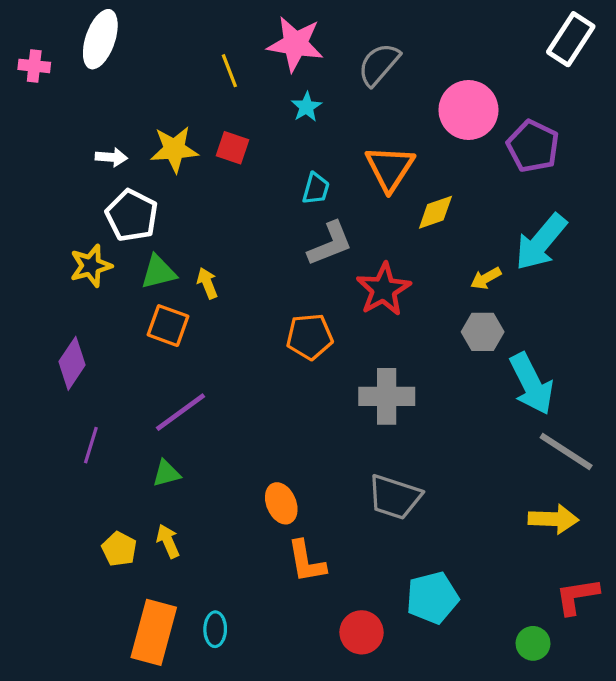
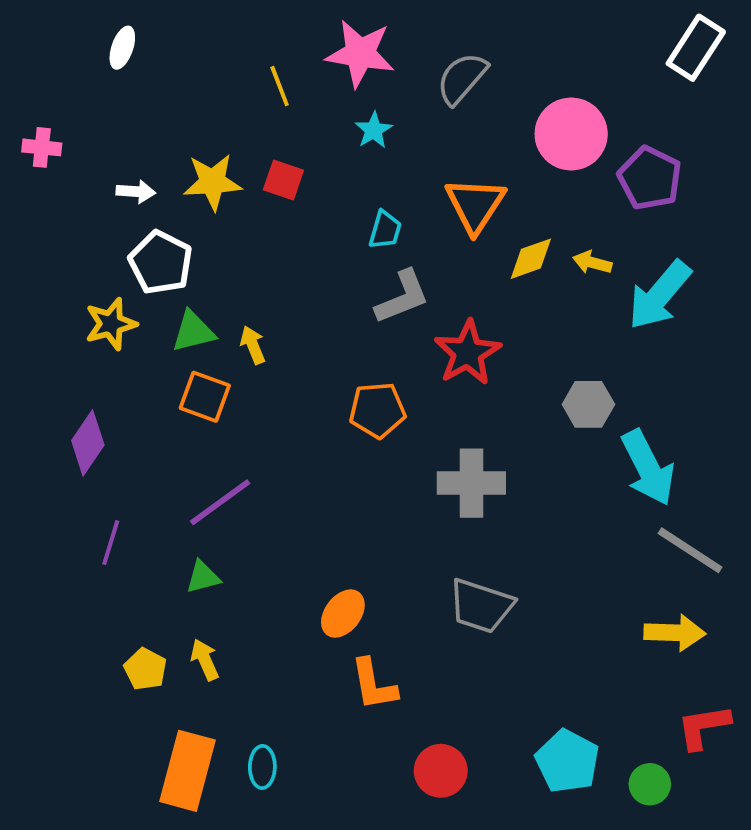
white ellipse: (100, 39) -> (122, 48), size x0.6
pink cross: (34, 66) -> (42, 147), moved
yellow arrow: (486, 278) -> (592, 263), moved, turned 44
orange ellipse: (281, 503) -> (343, 614), turned 60
cyan pentagon: (432, 598) -> (567, 761), moved, turned -30

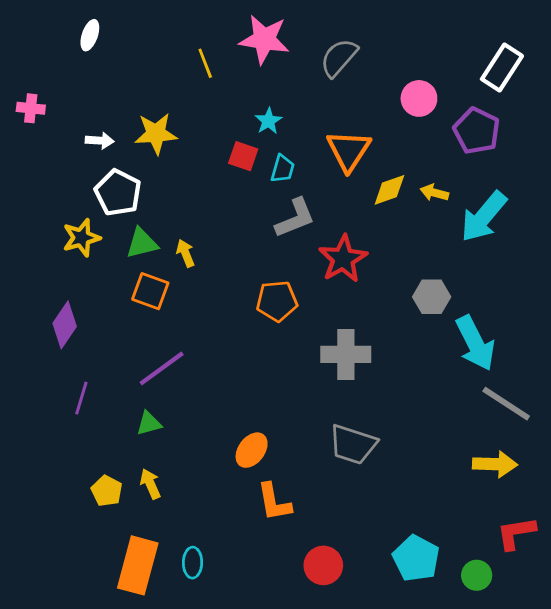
white rectangle: (696, 48) -> (502, 68), moved
cyan star: (374, 130) -> (268, 121), moved
pink circle: (571, 134) -> (419, 98), size x0.7
red square: (283, 180) -> (243, 156), moved

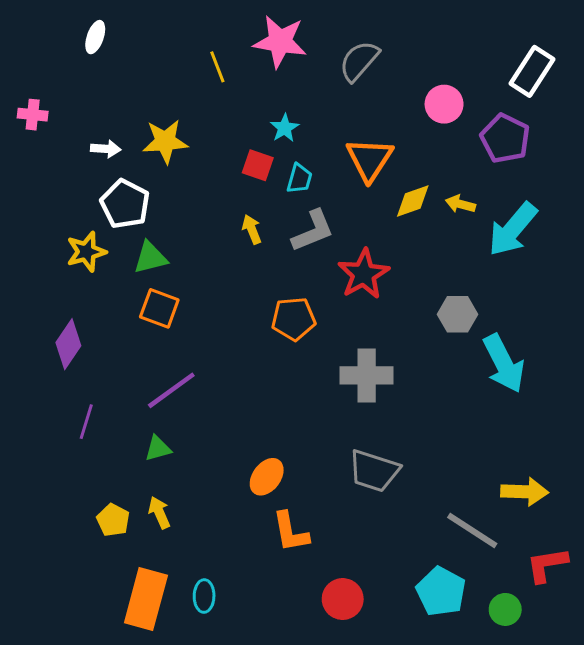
yellow arrow: (185, 253) -> (252, 229), moved
gray line: (506, 404) -> (472, 530), moved

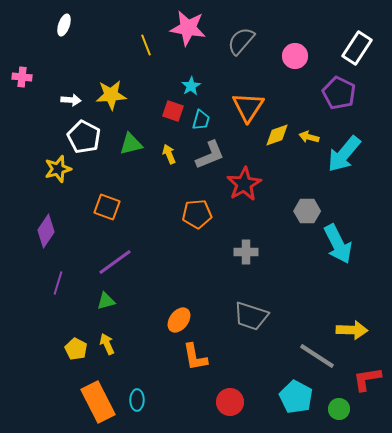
pink circle: (444, 104) -> (295, 56), moved
green triangle: (150, 258) -> (131, 144), moved
gray cross: (367, 375) -> (246, 252), size x0.7
orange rectangle: (146, 599) -> (98, 402), turned -42

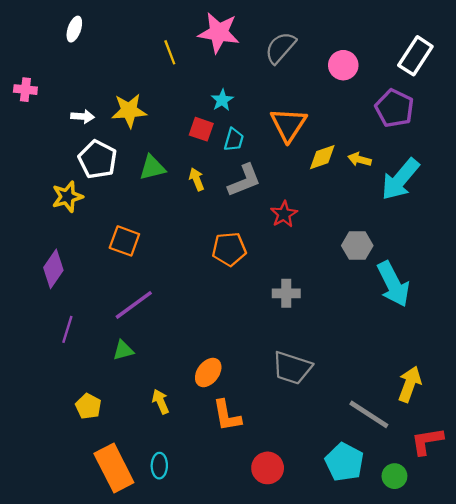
red star: (244, 184) -> (284, 214), size x0.7
yellow arrow: (352, 330) -> (410, 384), turned -72
yellow arrow: (107, 344) -> (160, 402), moved

